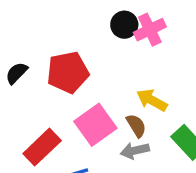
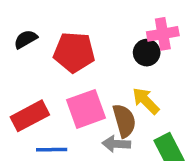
black circle: (124, 25) -> (147, 53), moved
brown semicircle: (136, 126) -> (124, 121), size x1.4

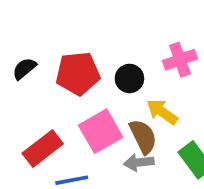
pink cross: (163, 34) -> (180, 60), moved
black circle: (147, 53) -> (129, 78), moved

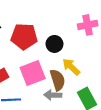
pink cross: (180, 60) -> (88, 25), moved

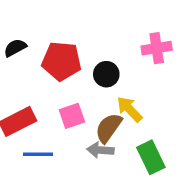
pink square: (33, 73) -> (72, 116), size x0.7
brown semicircle: (58, 80) -> (109, 128), turned -130

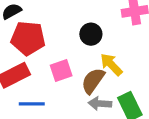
red pentagon: (62, 61) -> (28, 38), moved
gray arrow: (100, 150) -> (100, 103), moved

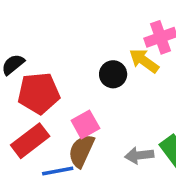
yellow arrow: (111, 65) -> (144, 61), moved
brown semicircle: (93, 81) -> (81, 151), moved

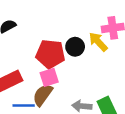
red pentagon: (39, 93) -> (50, 54), moved

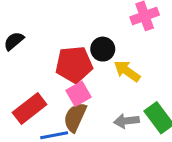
yellow arrow: (98, 42) -> (127, 71), moved

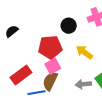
black circle: (103, 49) -> (69, 26), moved

